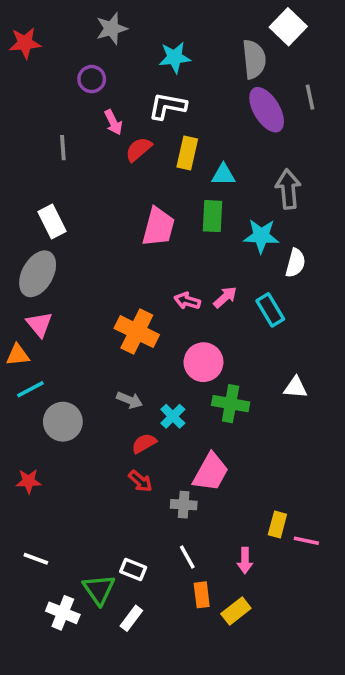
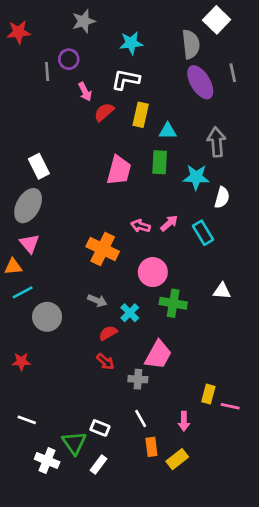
gray line: (63, 148) -> (47, 71), moved

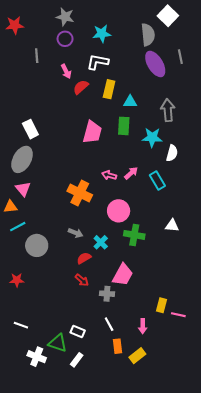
gray star: (84, 21) -> (65, 17), turned 30
purple circle: (69, 59) -> (65, 39), moved
green triangle: (74, 443) -> (58, 343), turned -36

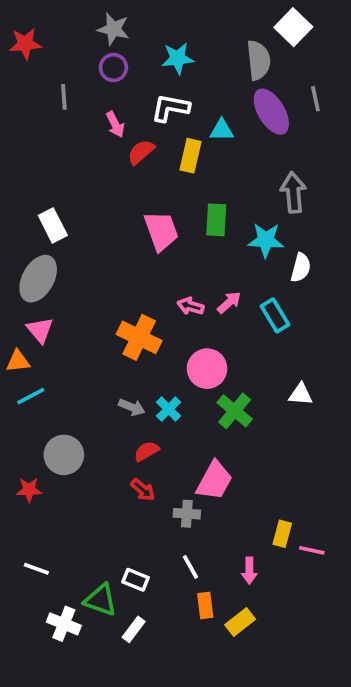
cyan triangle: (130, 102) -> (222, 130), moved
pink trapezoid: (92, 132) -> (161, 231), turned -35
green cross: (134, 235) -> (235, 411), turned 30
cyan cross: (101, 242) -> (169, 409), moved
gray circle: (37, 245) -> (64, 455), moved

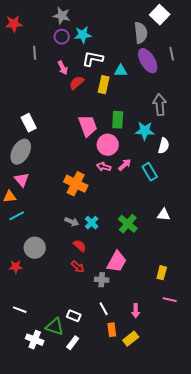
cyan star: (178, 58) -> (83, 35), moved
pink circle: (207, 369) -> (108, 145), moved
red semicircle: (146, 451) -> (80, 246), turned 72
yellow rectangle: (282, 534) -> (162, 273), moved

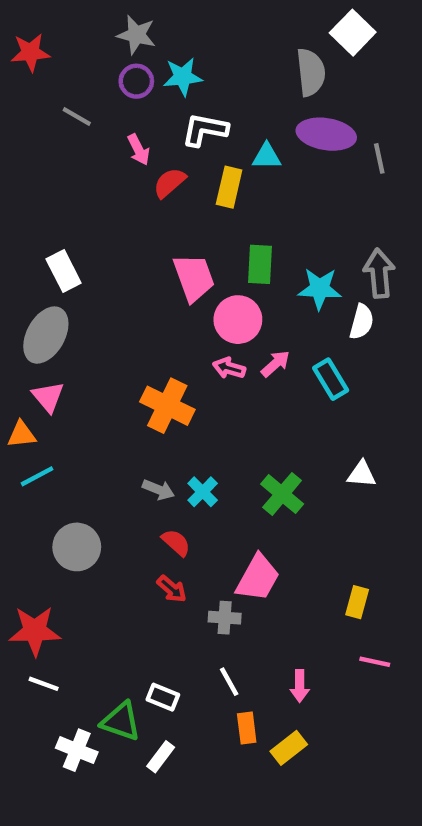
gray line: (35, 53) -> (77, 116), turned -56
gray line: (172, 54) -> (379, 158), moved
purple ellipse: (148, 61) -> (326, 134), turned -50
gray arrow: (160, 105) -> (379, 273), moved
red star: (16, 267) -> (35, 631), moved, size x1.6

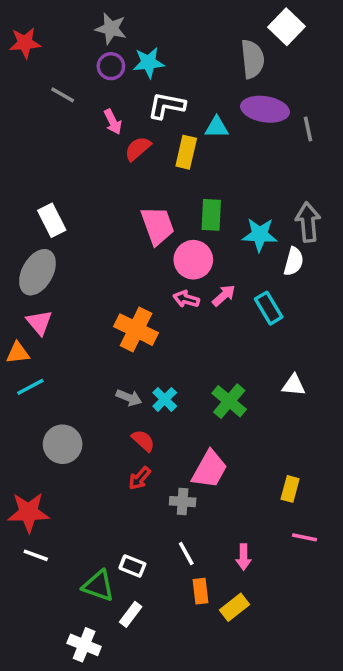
red arrow: (172, 589) -> (140, 478), turned 90
white cross: (77, 750) -> (84, 645), moved

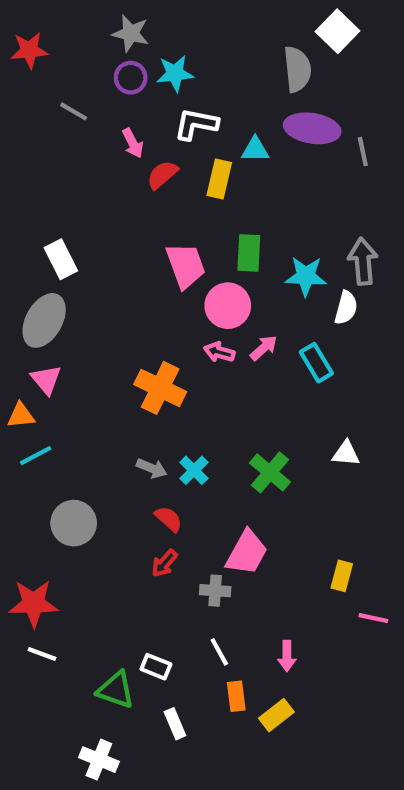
pink line: (304, 537) -> (373, 618), moved
white rectangle: (131, 614) -> (175, 724), moved, turned -60

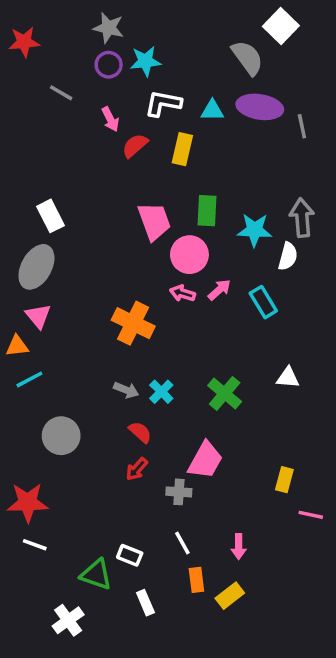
gray semicircle: (297, 69) -> (247, 58), turned -30
cyan triangle: (255, 149) -> (212, 110), moved
white cross: (99, 760) -> (68, 620), moved, turned 32

